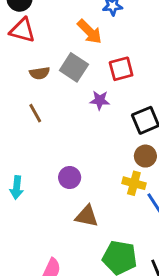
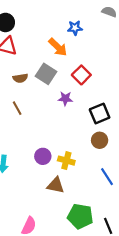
red square: (121, 69) -> (81, 75), turned -30
yellow cross: (134, 183) -> (66, 161), moved

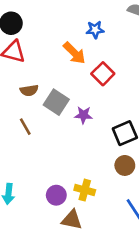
gray square: (46, 74) -> (56, 102), moved
red square: (81, 75) -> (103, 74), moved
purple circle: (43, 156) -> (56, 195), moved

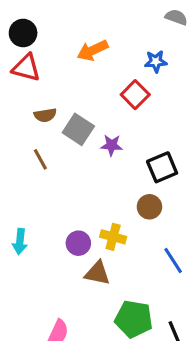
blue star: (95, 30) -> (156, 61), moved
orange arrow: (74, 53) -> (93, 50), moved, turned 110
brown circle: (125, 165) -> (149, 207), moved

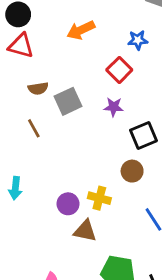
gray square: (78, 129) -> (68, 101), turned 32
purple star: (112, 145) -> (114, 107), moved
cyan arrow: (20, 242) -> (15, 188), moved

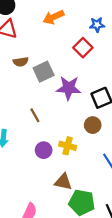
purple star: (114, 107) -> (69, 88), moved, size x1.6
brown line: (34, 128) -> (35, 115), moved
brown triangle: (85, 231) -> (63, 182), moved

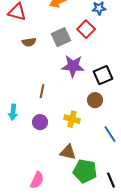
gray square: (44, 72) -> (61, 37), moved
brown line: (35, 115) -> (42, 91), turned 40
purple circle: (44, 150) -> (40, 122), moved

